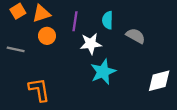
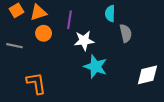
cyan semicircle: (108, 20) -> (110, 14), moved
gray semicircle: (136, 36) -> (126, 33), turned 48
cyan star: (103, 72) -> (95, 67), turned -30

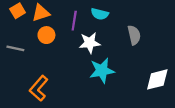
cyan semicircle: (110, 14) -> (100, 14), moved, turned -77
cyan star: (95, 67) -> (102, 71), turned -30
orange L-shape: (36, 83) -> (39, 88), turned -130

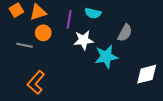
gray semicircle: (134, 35) -> (125, 33), turned 42
gray line: (15, 48) -> (25, 45), moved
cyan star: (102, 71) -> (106, 57), moved

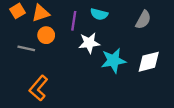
gray semicircle: (125, 33) -> (143, 20), moved
white diamond: (147, 74) -> (149, 62), moved

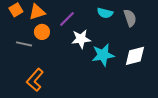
cyan semicircle: (99, 14) -> (105, 13), moved
gray semicircle: (143, 20) -> (130, 18), turned -48
purple line: (74, 21) -> (67, 19), turned 36

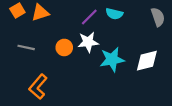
gray semicircle: (130, 18) -> (158, 17), moved
purple line: (67, 19) -> (89, 17), moved
orange circle: (42, 32) -> (64, 47), moved

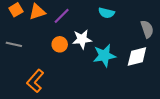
purple line: (89, 17) -> (62, 16), moved
gray semicircle: (158, 17) -> (147, 29), moved
gray line: (26, 47) -> (14, 44), moved

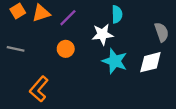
cyan semicircle: (106, 13) -> (117, 14), turned -105
white star: (82, 39) -> (102, 34), moved
cyan star: (104, 56) -> (115, 61), turned 30

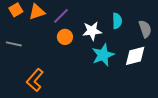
cyan semicircle: (117, 14) -> (117, 21), moved
orange circle: (66, 49) -> (65, 37), moved
cyan star: (115, 61) -> (103, 55), turned 30

